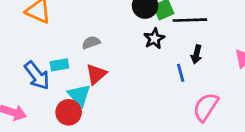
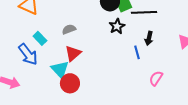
cyan rectangle: (59, 65) -> (40, 38), moved, turned 56
pink semicircle: (206, 107) -> (156, 78), size x0.7
red circle: (69, 112) -> (70, 83), moved

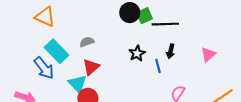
black star: (117, 26) -> (137, 53), moved
cyan rectangle: (40, 38) -> (56, 51), size x1.6

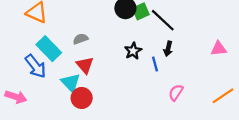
black line: (165, 24) -> (163, 20), turned 45
pink triangle: (208, 54) -> (219, 49), moved, turned 35
red triangle: (91, 67) -> (85, 65), turned -30

